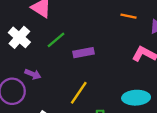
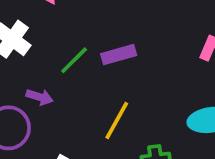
green line: (56, 40) -> (74, 60), moved

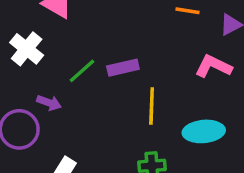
yellow line: (117, 120) -> (152, 106), moved, turned -30

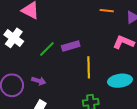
purple arrow: (49, 103) -> (39, 81), moved

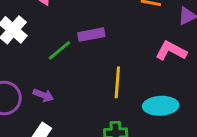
purple rectangle: (71, 46) -> (91, 35), moved

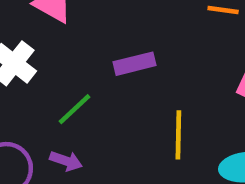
green line: (59, 50) -> (74, 109), moved

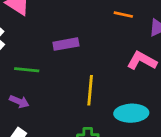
green line: (74, 109) -> (27, 70), turned 45

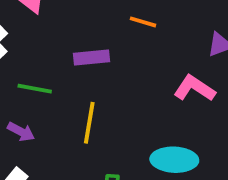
orange line: (123, 15) -> (143, 22), moved
yellow line: (90, 90) -> (89, 123), moved

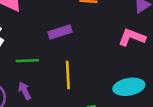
purple arrow: (21, 132) -> (25, 91), turned -132

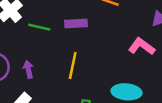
green line: (27, 61) -> (39, 27), moved

